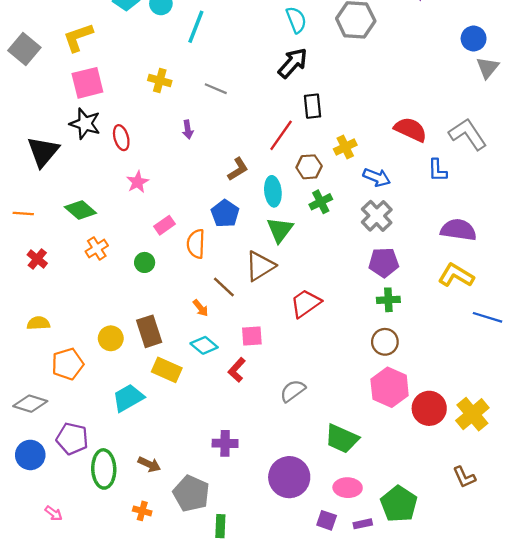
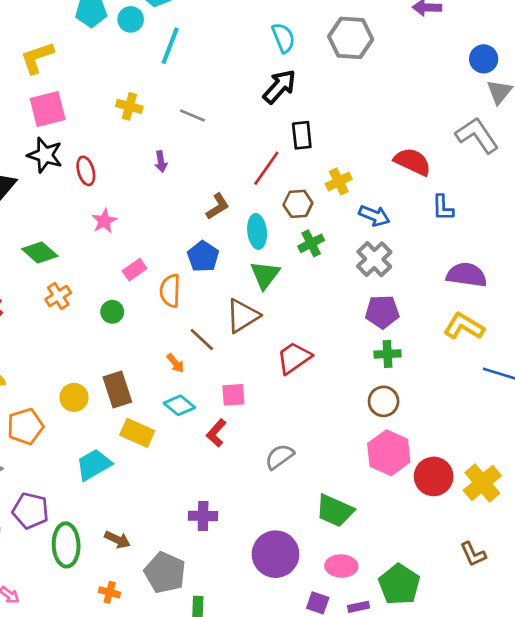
gray L-shape: (468, 134) -> (477, 135), moved

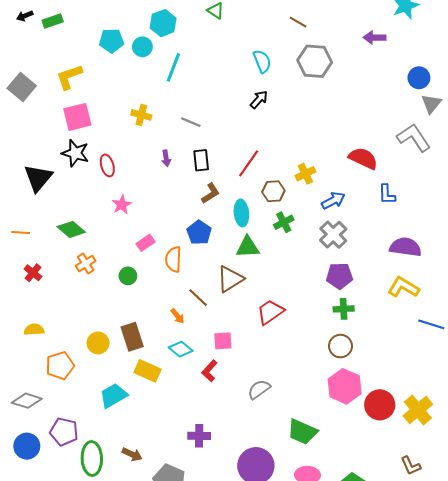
black arrow: (279, 87) -> (259, 99), size x0.7
black rectangle: (302, 135) -> (201, 160), moved
blue arrow: (374, 216) -> (333, 201), turned -50
green triangle: (265, 275) -> (248, 247), turned 50

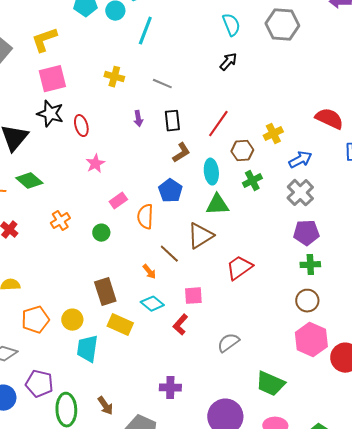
green diamond: (71, 229) -> (29, 181), moved
yellow circle: (98, 343) -> (72, 320), moved
cyan trapezoid: (113, 396) -> (87, 349), turned -52
brown arrow: (132, 454) -> (105, 406), turned 30

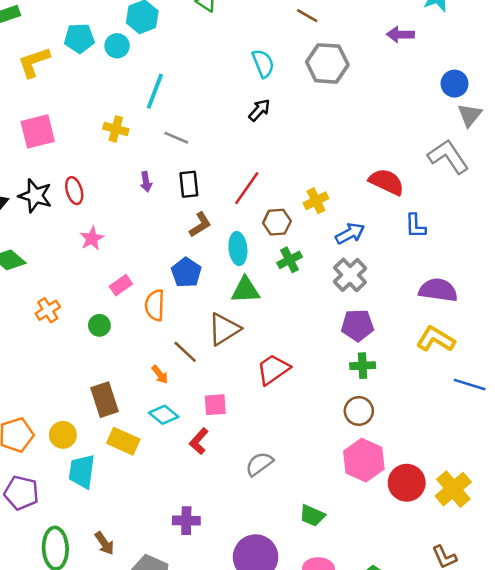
cyan line: (145, 31) -> (155, 91), moved
yellow L-shape: (44, 40) -> (34, 62), moved
black star: (50, 114) -> (35, 196), moved
purple pentagon: (39, 384) -> (21, 493), moved
green trapezoid: (270, 384) -> (312, 515), size x0.7

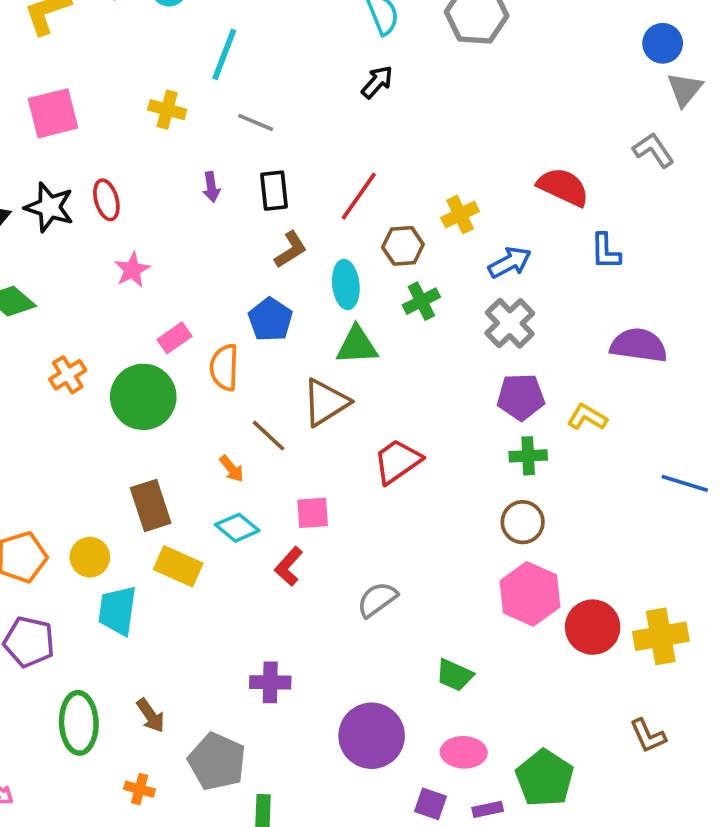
gray L-shape: (448, 157) -> (653, 150), size x0.7
green circle: (99, 325) -> (143, 397), size x2.0
yellow L-shape: (436, 339) -> (587, 417), moved, size x0.7
yellow cross: (453, 489) -> (661, 636), turned 30

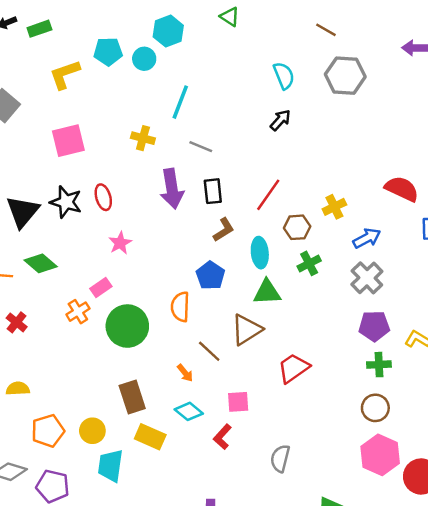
purple arrow: (211, 187) -> (172, 189), size x2.0
pink rectangle: (175, 338) -> (101, 287), moved
gray semicircle: (377, 599) -> (280, 458), turned -40

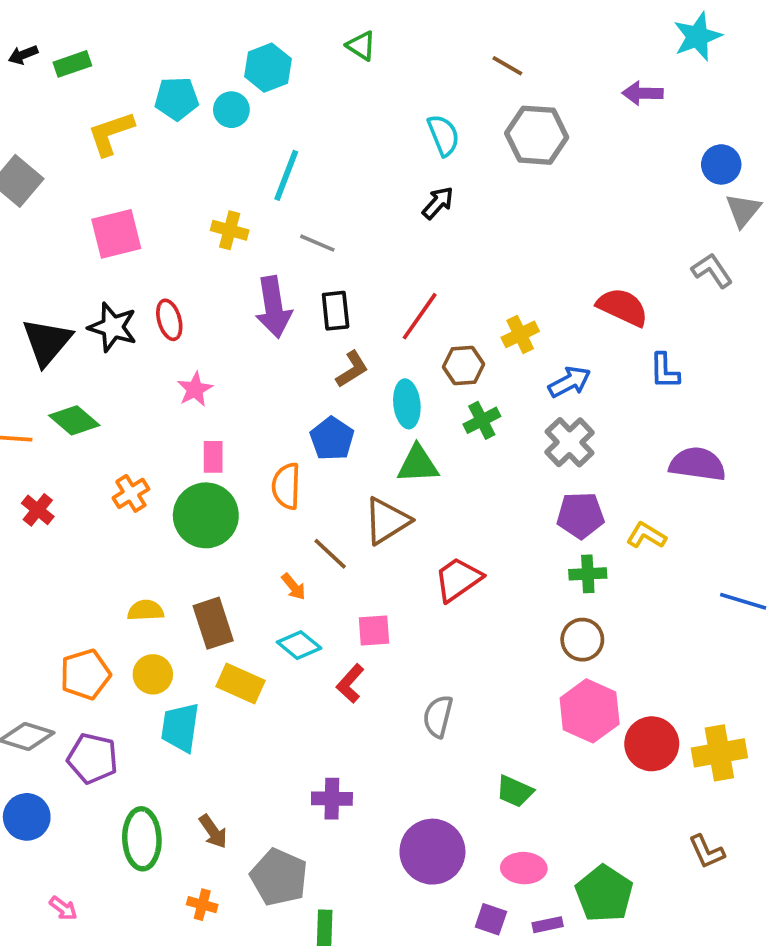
pink rectangle: (101, 287) -> (213, 457), moved, turned -55
yellow semicircle: (18, 389) -> (146, 610), moved

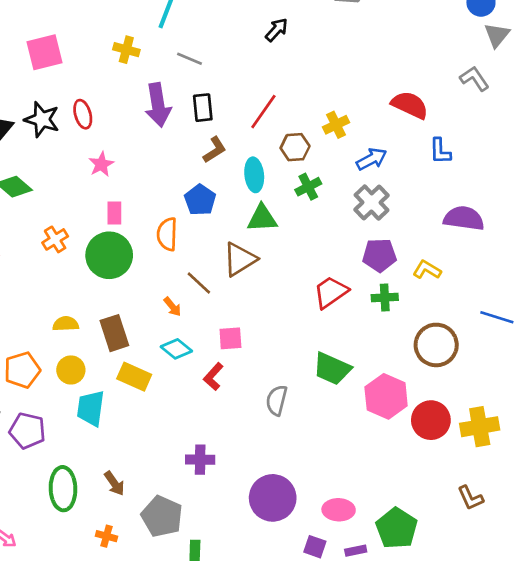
red trapezoid: (458, 579) -> (331, 292), moved
brown circle: (582, 640) -> (436, 345), moved, size x1.4
green trapezoid: (515, 791) -> (332, 369), moved, size x1.4

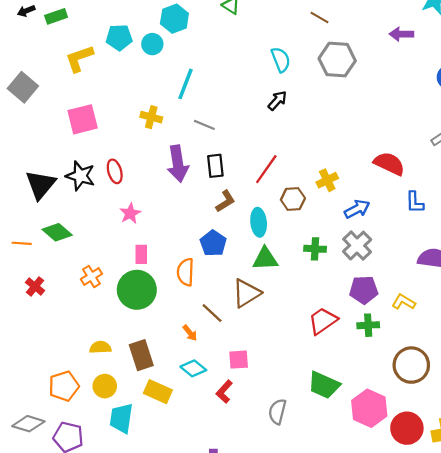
green cross: (308, 187) -> (315, 249), moved, turned 30

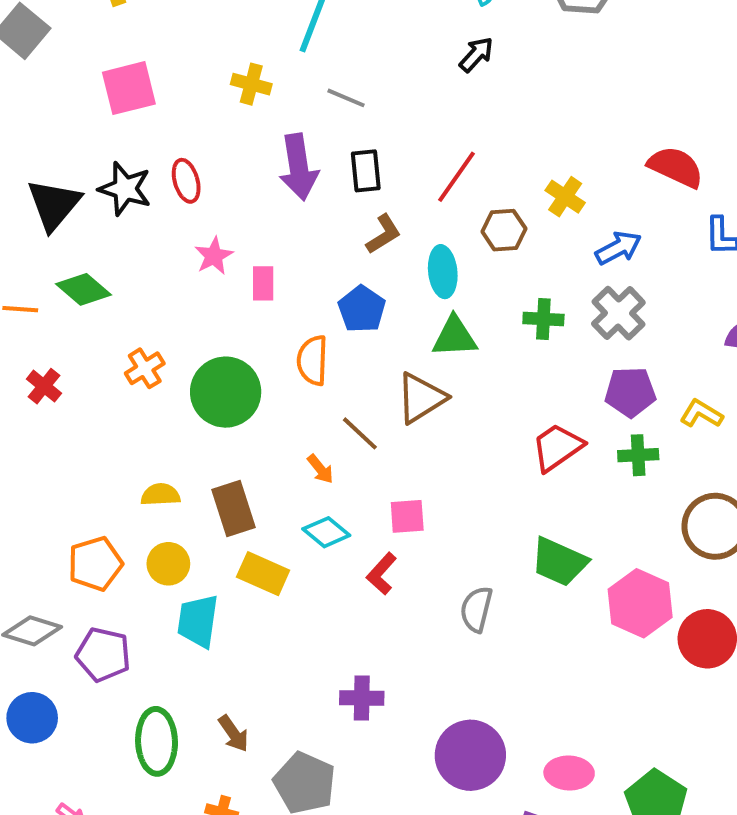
yellow cross: (327, 180) -> (565, 197), turned -30
pink rectangle: (141, 254) -> (263, 283), moved

